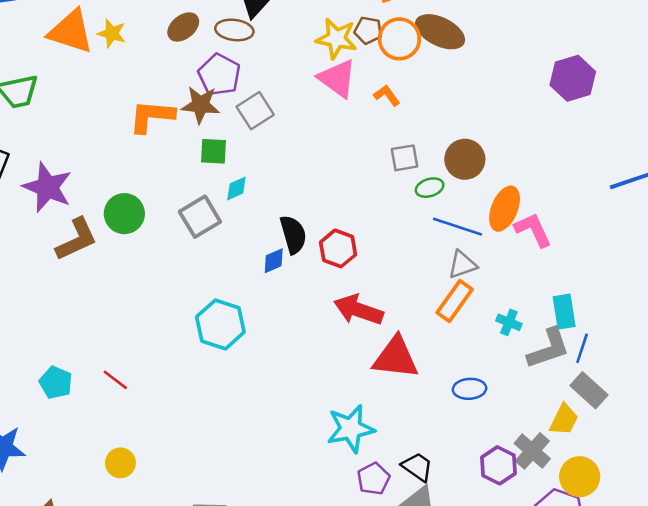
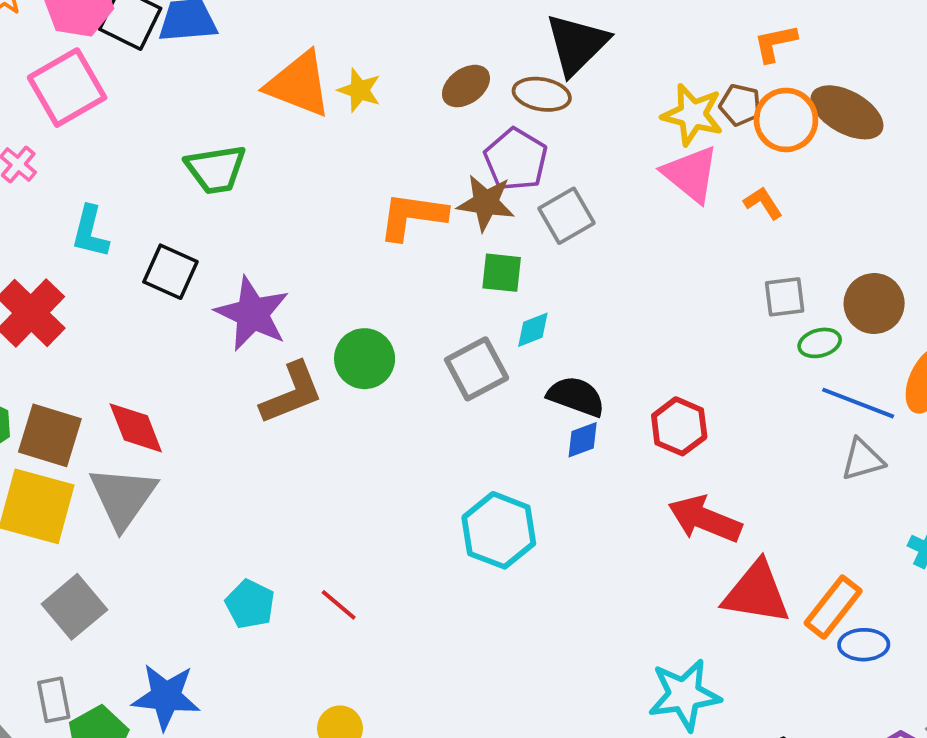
black semicircle: (293, 235) -> (576, 396), moved, turned -57
orange rectangle: (455, 301) -> (833, 607), moved

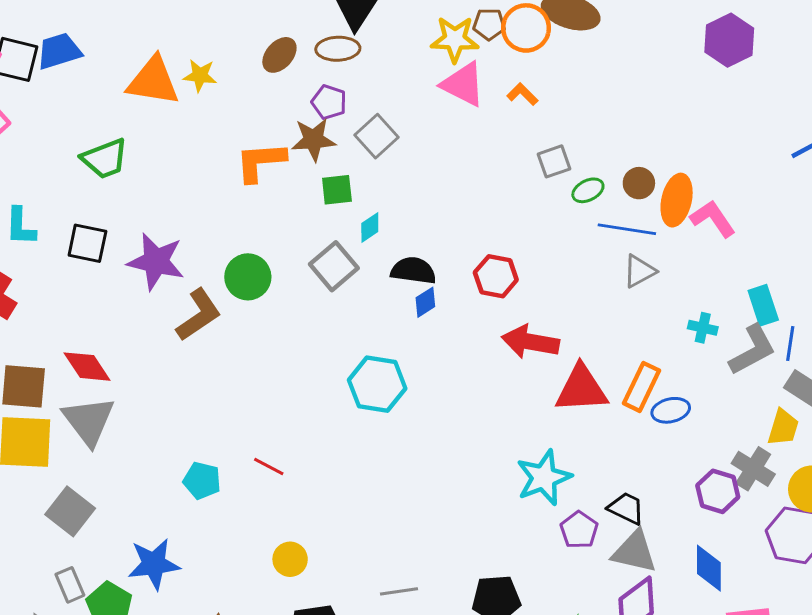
purple pentagon: (516, 159) -> (329, 102), size x0.7
brown circle: (874, 304) -> (639, 183), moved, size x0.7

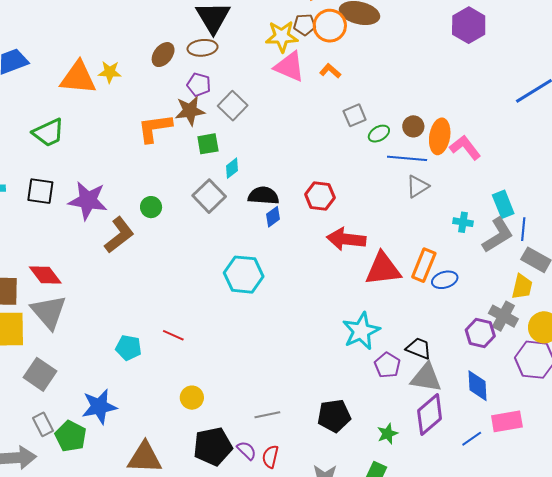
green circle: (248, 277) -> (151, 207), size x0.7

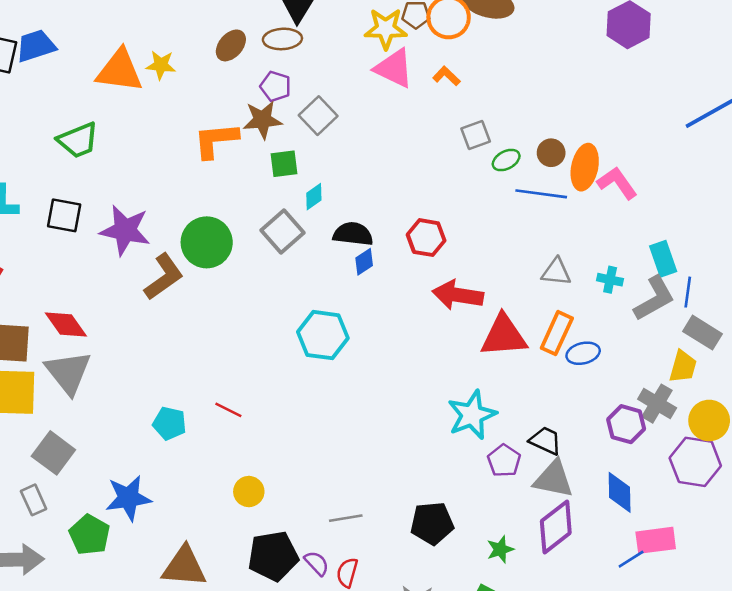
gray triangle: (417, 186) -> (556, 272), moved, turned 35
green circle: (151, 207) -> (207, 242), size x1.8
gray rectangle: (43, 424) -> (34, 500), moved
blue line: (472, 439) -> (631, 559), moved

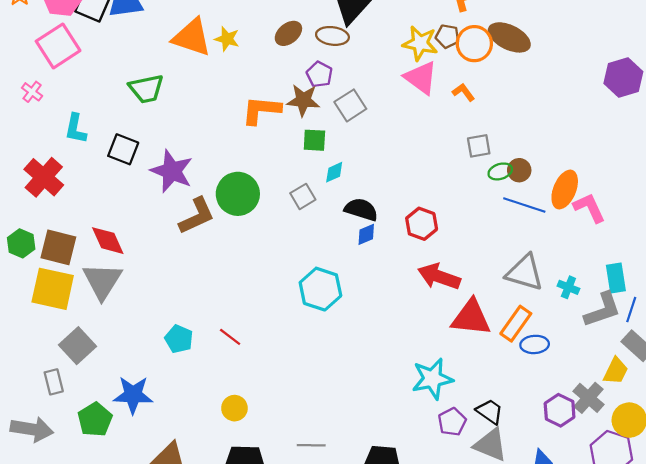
brown circle: (551, 153) -> (519, 170), moved
gray square: (283, 231) -> (303, 196), size x0.7
gray triangle: (556, 272) -> (525, 273), size x1.5

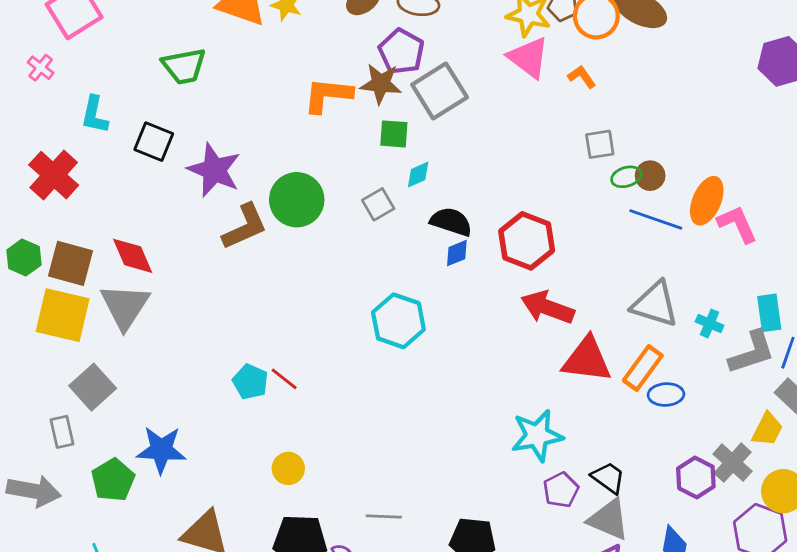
purple pentagon: (319, 74) -> (401, 51), size x1.4
gray square: (350, 105) -> (440, 91), size x1.4
red hexagon: (422, 224) -> (527, 241), size x1.4
cyan pentagon: (179, 339) -> (250, 382), moved

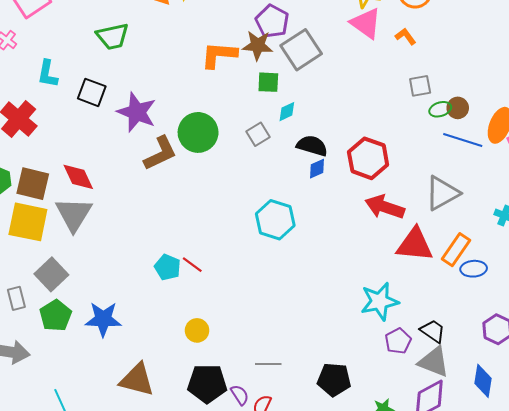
gray triangle: (655, 304) -> (442, 193), moved, turned -45
gray rectangle: (62, 432) -> (16, 298), moved
green pentagon: (113, 480) -> (56, 316), moved

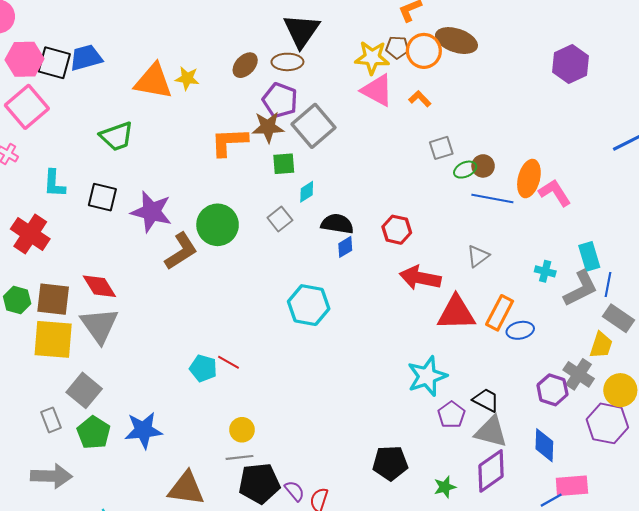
red hexagon: (368, 158) -> (397, 230), size x0.7
gray triangle: (442, 193) -> (478, 256), size x0.6
gray line: (268, 364) -> (240, 457), moved

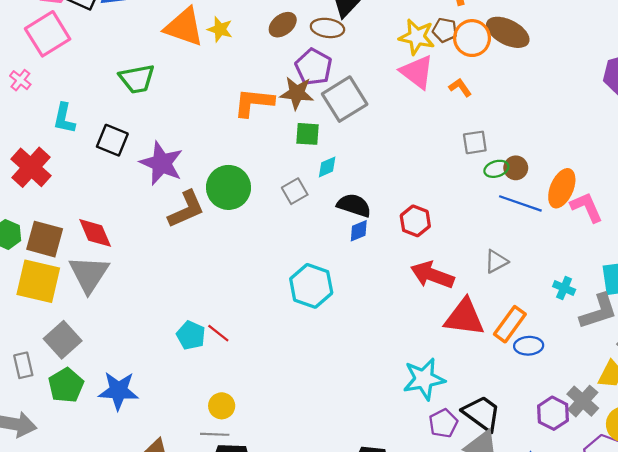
black trapezoid: (486, 400) -> (482, 413), size x1.4

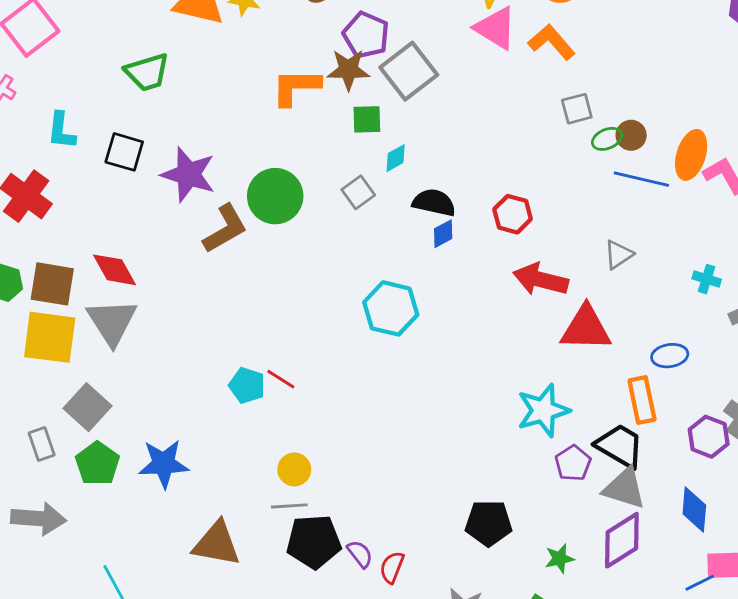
orange L-shape: (460, 87) -> (552, 42), size x1.6
orange rectangle: (510, 324) -> (642, 400), moved, turned -42

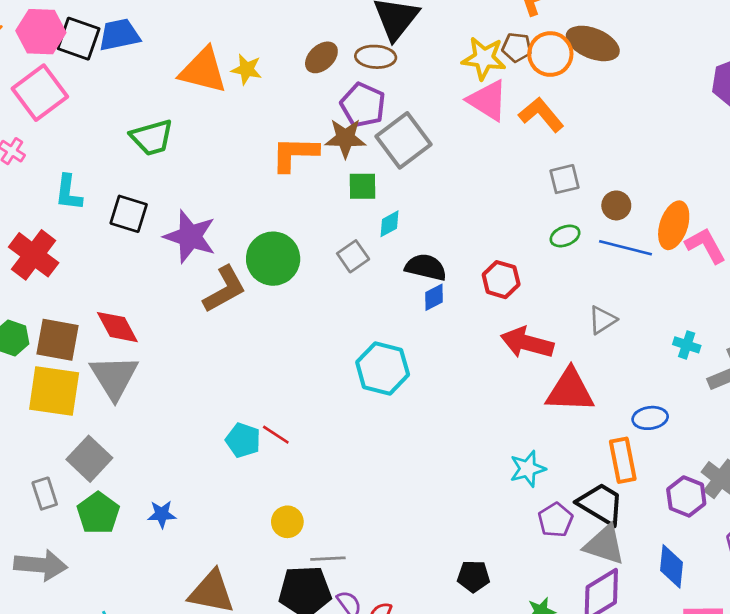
green ellipse: (607, 139) -> (565, 236), moved
cyan star: (543, 410) -> (528, 469), size x0.7
blue star: (164, 464) -> (162, 514), size x0.6
gray line: (289, 506) -> (328, 559), moved
black pentagon: (489, 523) -> (473, 576), size x0.7

